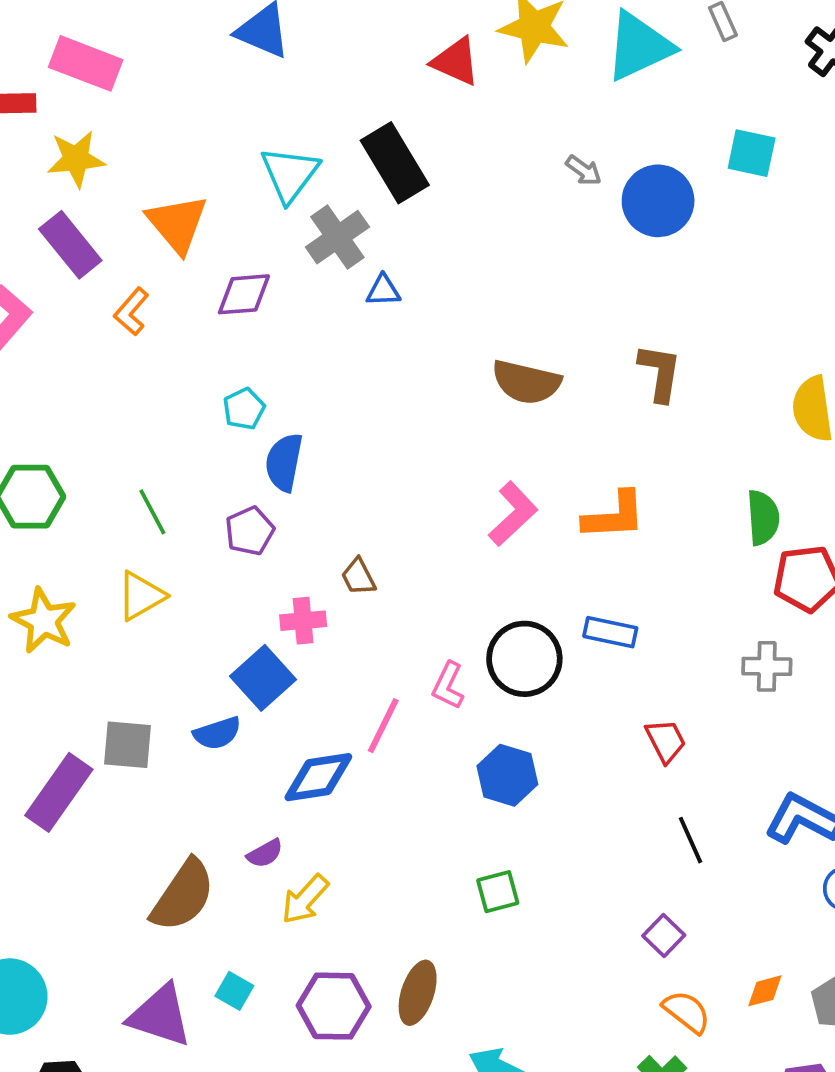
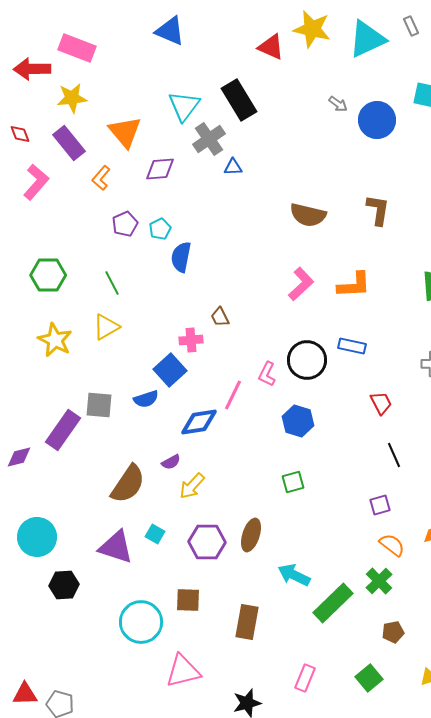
purple pentagon: (250, 531) -> (125, 224), moved
purple square: (664, 936) -> (380, 505), turned 30

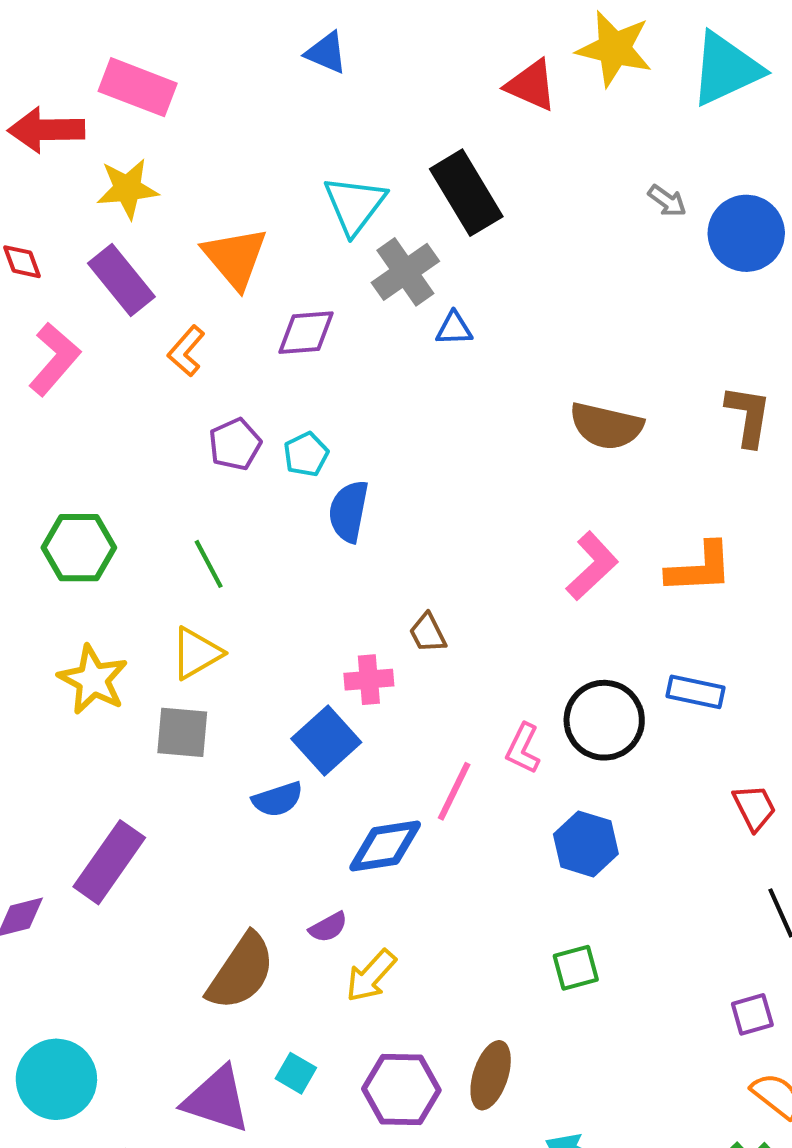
blue triangle: (170, 31) -> (326, 53), size x0.7
gray square: (99, 405) -> (182, 732), moved

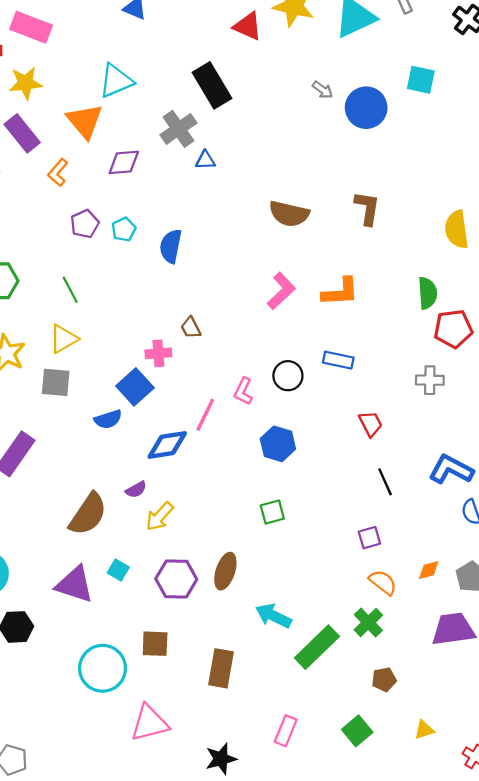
cyan triangle: (355, 205) -> (116, 81), moved, turned 30
blue semicircle: (349, 511) -> (171, 246), moved
black circle: (604, 720) -> (288, 376), size x0.7

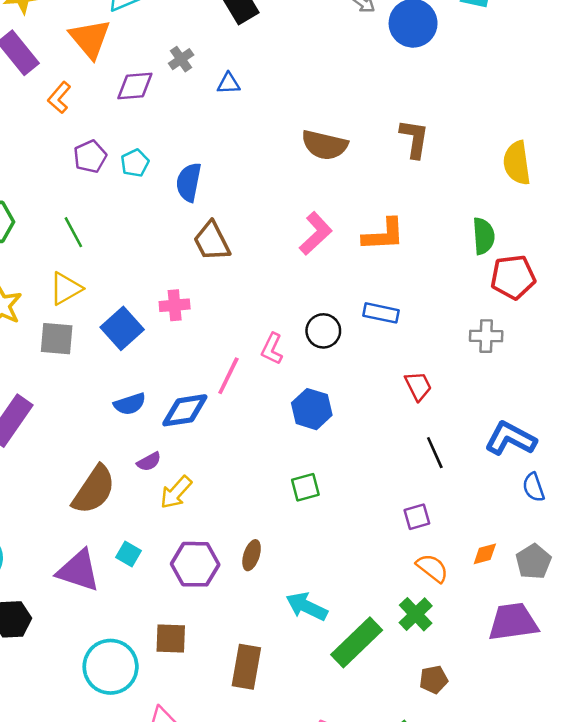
gray cross: (179, 129) -> (181, 59), moved, size x0.6
brown trapezoid: (191, 328) -> (212, 241), moved, size x1.6
blue square: (135, 387) -> (122, 328), moved
blue semicircle: (108, 419) -> (130, 404), moved
brown ellipse: (225, 571) -> (252, 555), size x0.7

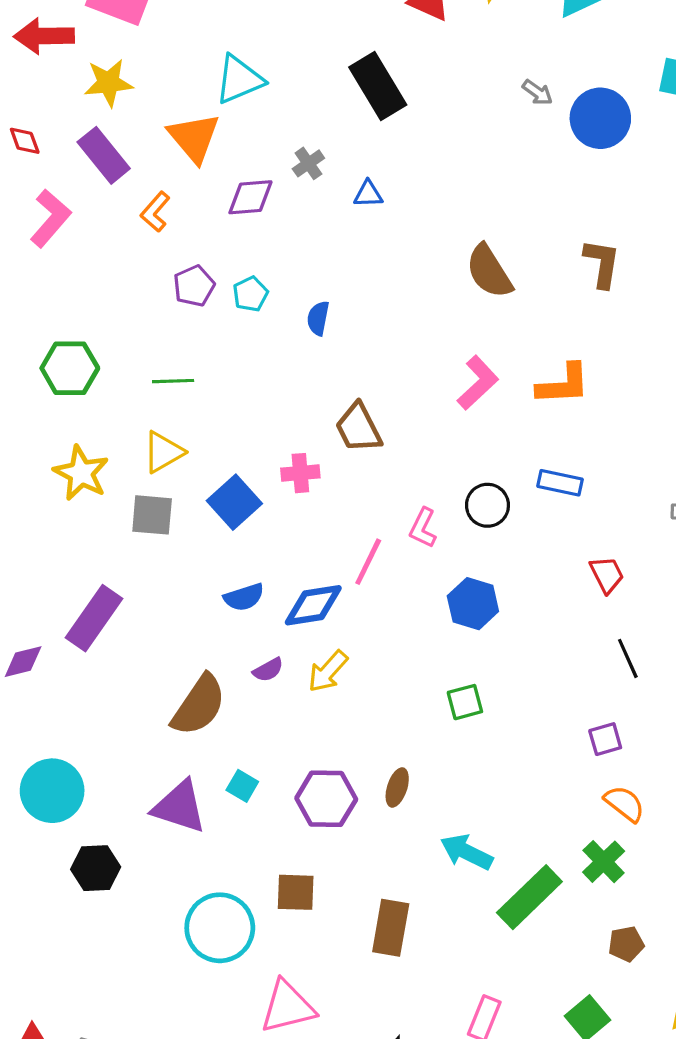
brown semicircle: (325, 145) -> (489, 271), turned 45
blue semicircle: (189, 182) -> (318, 318), size x0.7
green line: (73, 232) -> (173, 381), turned -64
brown trapezoid: (212, 241) -> (358, 428), moved
yellow arrow: (176, 492) -> (328, 671), moved

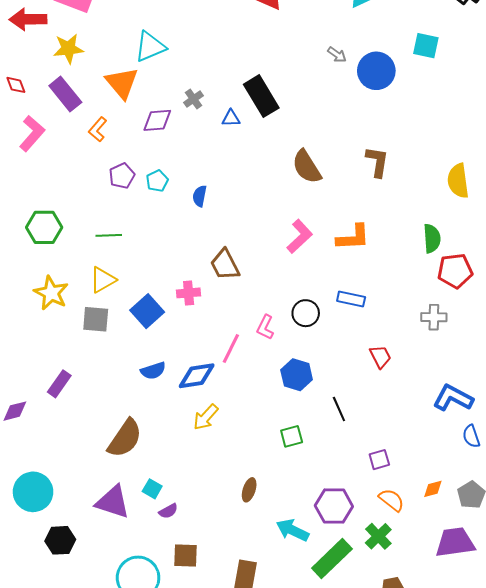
black rectangle: (378, 86) -> (261, 96), moved
purple rectangle: (94, 618) -> (59, 384), size x0.7
black line: (628, 658) -> (339, 409), moved
purple semicircle: (268, 670) -> (168, 511), moved
purple hexagon: (326, 799) -> (334, 506), moved

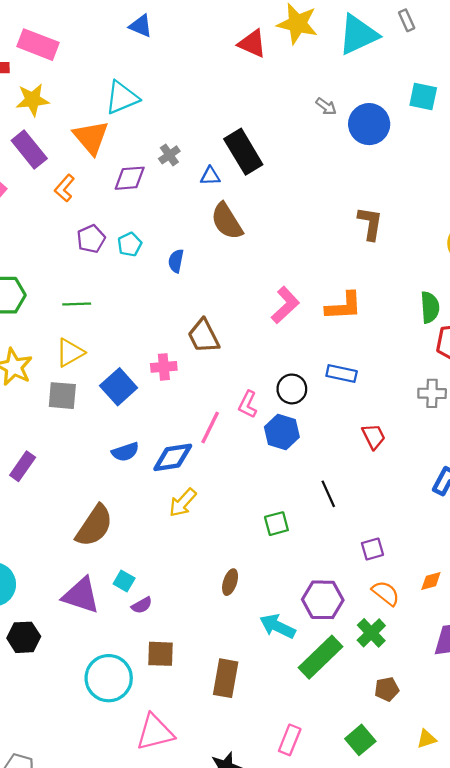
brown semicircle: (307, 167) -> (227, 221), moved
blue hexagon: (297, 375) -> (282, 432), moved

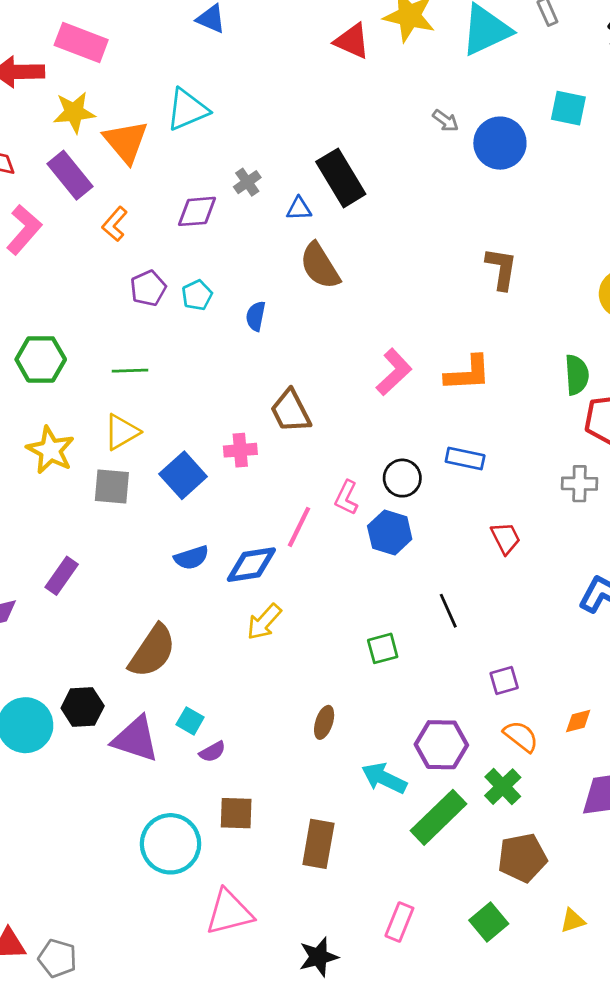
orange triangle: (91, 137) -> (126, 142), moved
black hexagon: (24, 637) -> (83, 707), moved
brown pentagon: (387, 689) -> (522, 858), size x1.6

